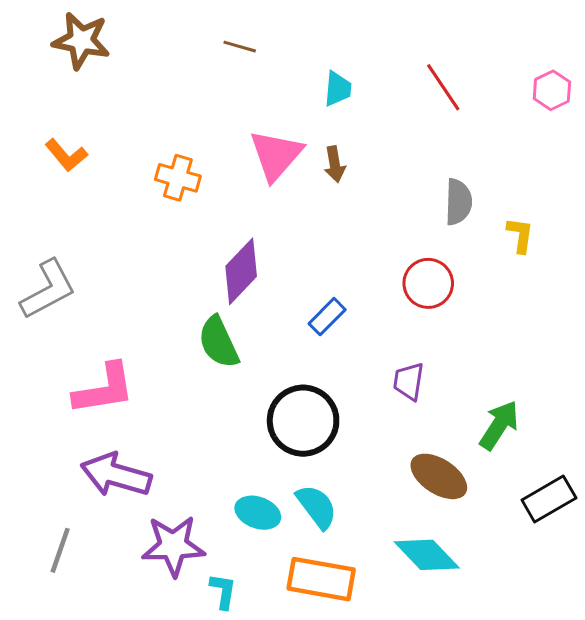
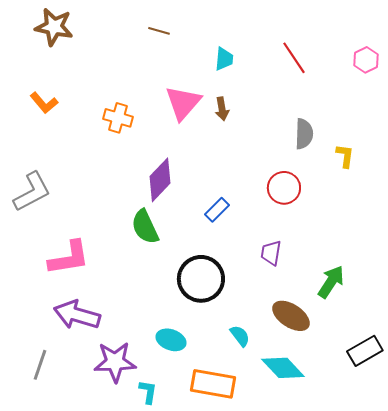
black rectangle: (549, 499) -> (365, 351), moved
cyan semicircle: (317, 507) -> (240, 336), moved, size x0.7

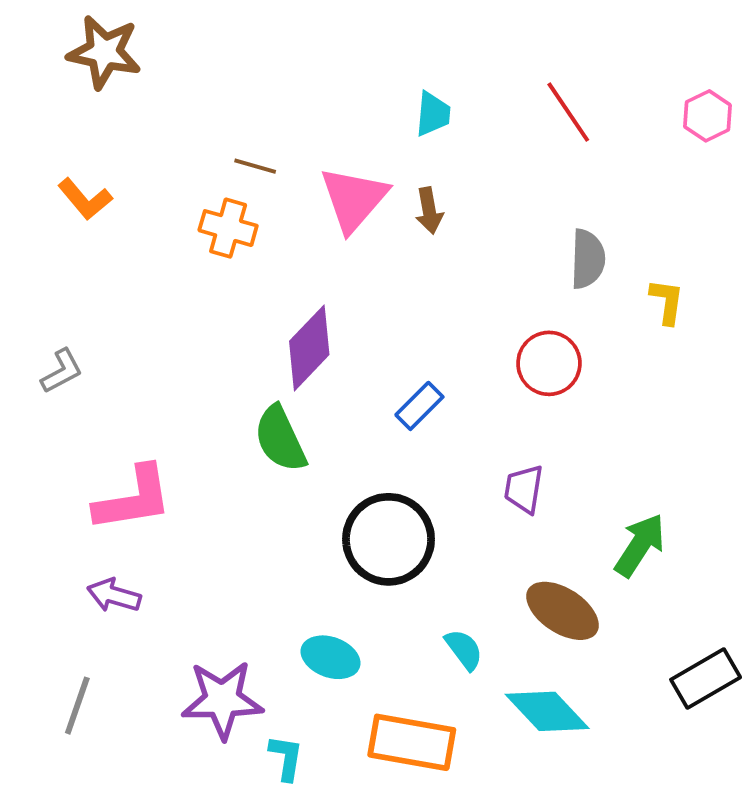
brown line: (159, 31) -> (255, 166), moved
gray L-shape: (32, 192) -> (62, 371), size x0.6
purple arrow: (77, 315) -> (114, 595), moved, size x0.6

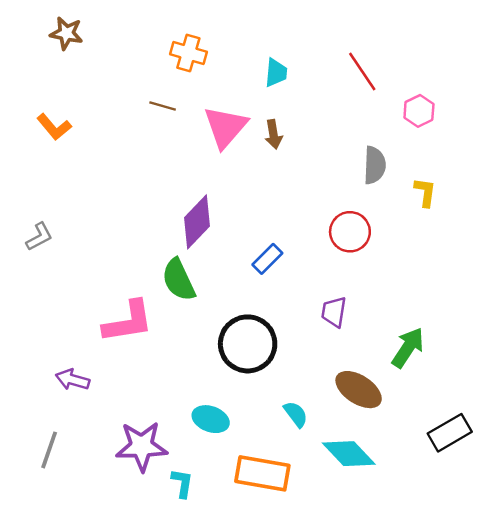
brown star: (104, 52) -> (66, 33), size x0.7
pink hexagon: (708, 116) -> (419, 111), moved
orange cross: (228, 228) -> (188, 53), moved
pink L-shape: (133, 499) -> (128, 322), moved

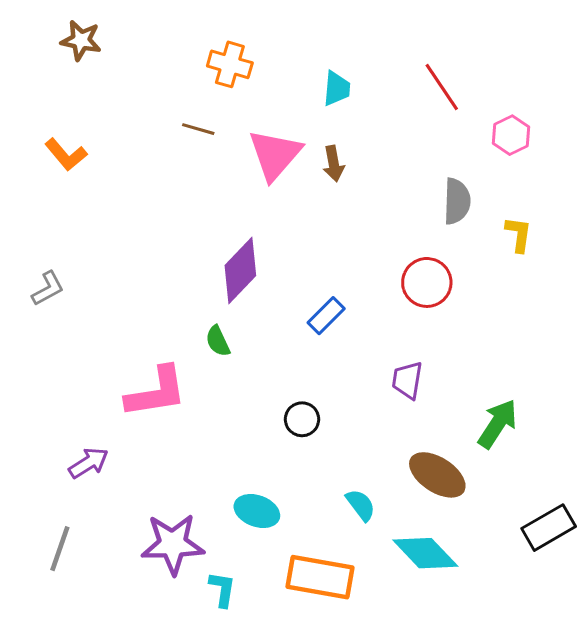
green semicircle: (179, 280) -> (218, 341), size x0.6
black circle: (248, 344) -> (302, 419), size x0.5
purple arrow: (73, 380) -> (88, 463), turned 132

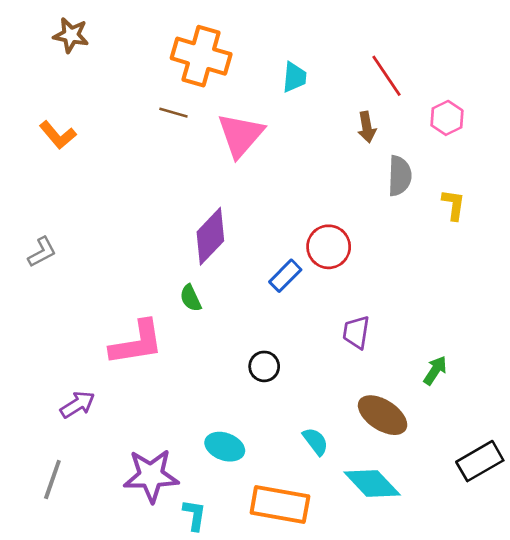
orange cross: (230, 64) -> (201, 56), size x1.5
brown arrow: (334, 164) -> (367, 127), moved
red circle: (427, 282) -> (329, 247), moved
green arrow: (497, 424) -> (435, 370), size x0.7

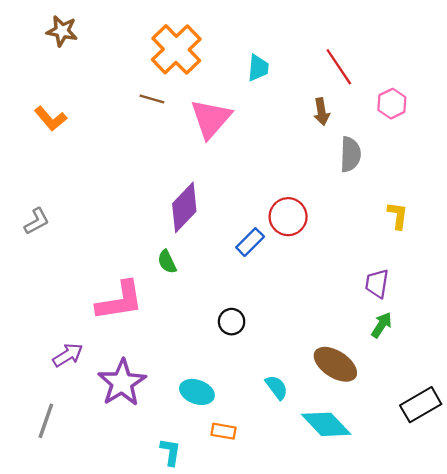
orange cross: (201, 56) -> (176, 49), turned 30
yellow L-shape: (454, 205) -> (398, 215), moved
purple trapezoid: (356, 332) -> (377, 284), moved
purple star: (151, 476) -> (122, 383), moved, turned -30
orange rectangle: (280, 505) -> (223, 431), moved, size x0.5

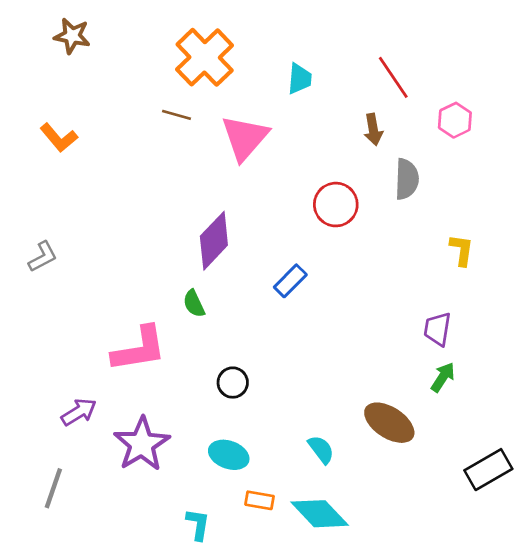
red circle: (288, 217) -> (336, 205), moved
black circle: (232, 322) -> (233, 383), moved
cyan diamond: (326, 424) -> (320, 514), moved

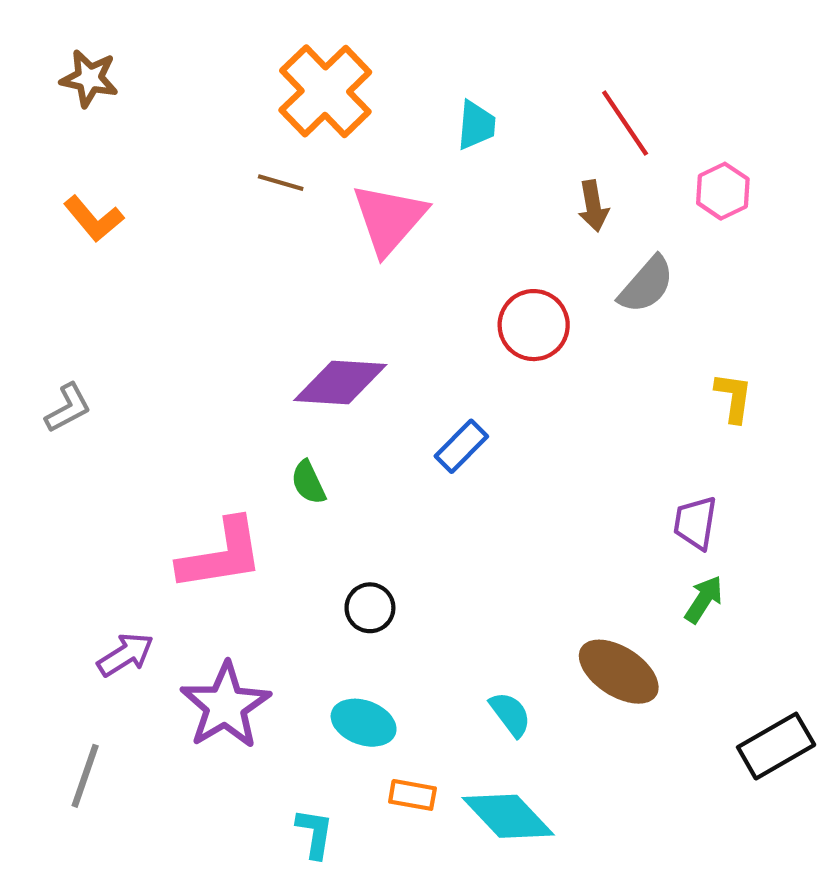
brown star: (72, 36) -> (89, 78), moved
gray semicircle: (407, 179) -> (646, 285), turned 39
purple diamond: (214, 241) -> (340, 382), turned 50

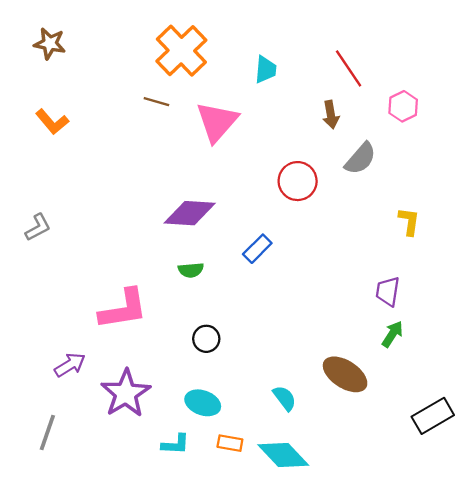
green semicircle: (308, 482) -> (191, 270), moved, turned -70
cyan L-shape: (315, 833) -> (175, 444), moved, turned 84

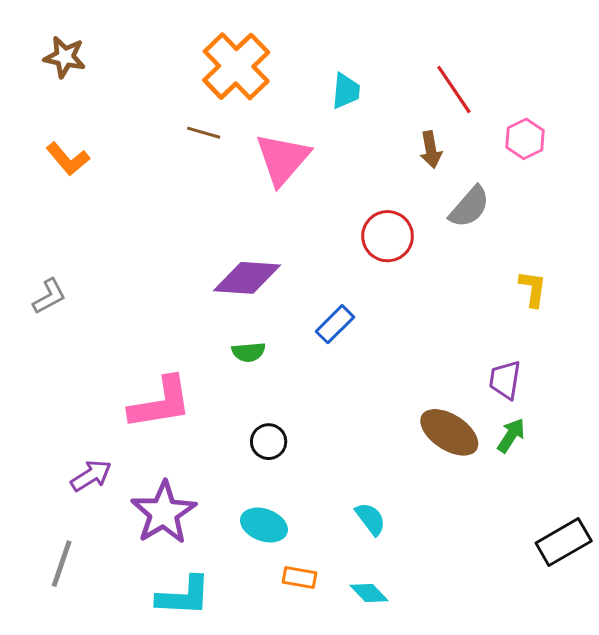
brown ellipse: (345, 374) -> (449, 432), moved
cyan L-shape: (175, 444) -> (184, 596), moved, size x1.5
cyan diamond: (283, 455) -> (369, 593), size x0.6

